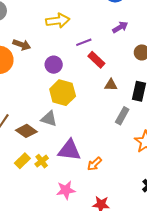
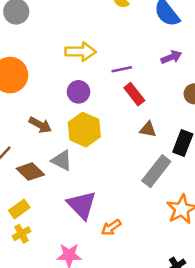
yellow arrow: (58, 21) -> (80, 52), moved
brown arrow: (22, 45) -> (40, 125), moved
gray rectangle: (122, 116) -> (156, 171), size x1.4
purple triangle: (69, 150) -> (82, 205), turned 30
yellow cross: (42, 161) -> (21, 234), moved

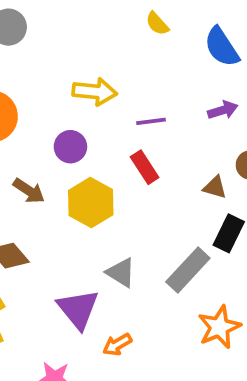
purple circle: (78, 92) -> (70, 147), moved
red rectangle: (134, 94) -> (145, 167), moved
brown triangle: (148, 129) -> (215, 187), moved
gray triangle: (62, 160) -> (121, 272), moved

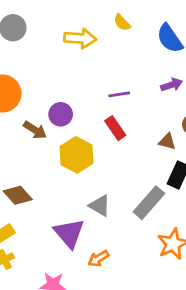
yellow arrow: (95, 92) -> (80, 38), moved
brown arrow: (29, 191) -> (35, 130), moved

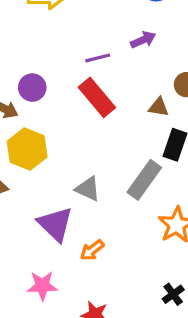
purple arrow: (172, 85) -> (143, 40), moved
red rectangle: (115, 128) -> (97, 97), size x1.4
yellow hexagon: (77, 155) -> (27, 149), moved

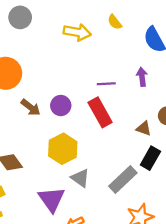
purple arrow: (143, 40) -> (142, 77), turned -84
purple circle: (32, 88) -> (61, 106), moved
yellow hexagon: (27, 149) -> (63, 149), moved

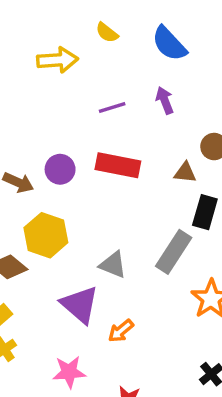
purple line: (106, 84) -> (112, 107), moved
red rectangle: (100, 112) -> (118, 165), turned -36
yellow hexagon: (63, 149) -> (46, 235), moved

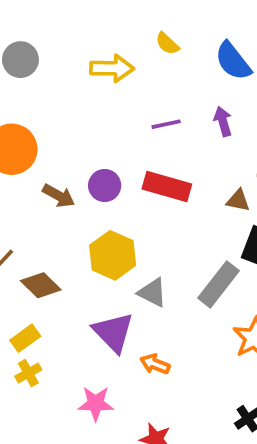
yellow hexagon: (46, 235) -> (113, 255), moved
orange arrow: (121, 331) -> (155, 364), turned 56

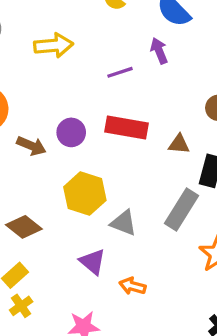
yellow arrow: (112, 68) -> (54, 45), moved
purple arrow: (223, 121) -> (159, 51), moved
brown triangle: (238, 200) -> (179, 144), moved
purple triangle: (113, 332) -> (93, 262), size x0.7

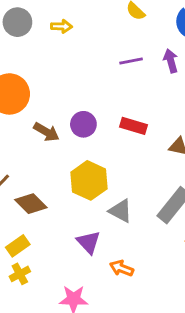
yellow arrow: (54, 45) -> (61, 26), moved, size x0.6
purple line: (120, 72) -> (131, 61), moved
red rectangle: (127, 127) -> (133, 126), size x0.7

